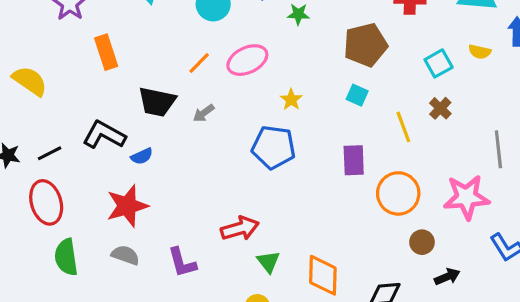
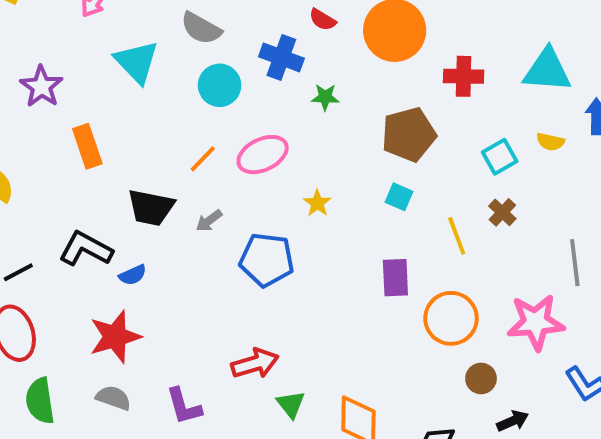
blue pentagon: (274, 147) -> (267, 260), moved

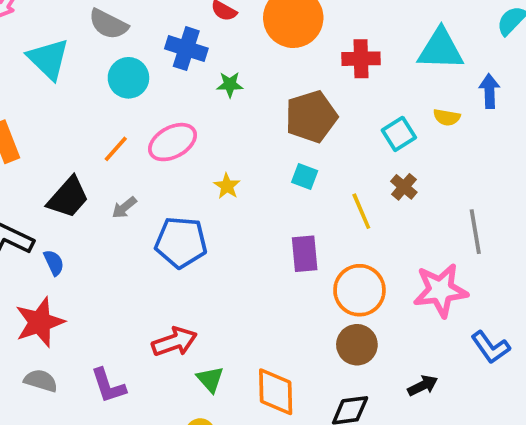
black trapezoid: (151, 207) -> (68, 197), turned -57
blue semicircle: (133, 275) -> (54, 263), turned -88
brown circle: (481, 378) -> (357, 345), moved, size x1.4

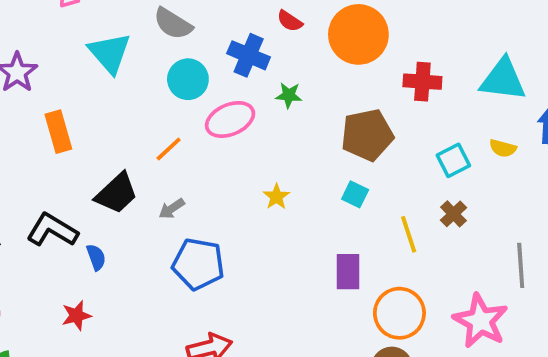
pink ellipse: (172, 142) -> (230, 119), moved
blue pentagon: (181, 242) -> (198, 264), moved
pink star: (440, 290) -> (480, 321), turned 30
red star: (40, 322) -> (76, 316), size x0.6

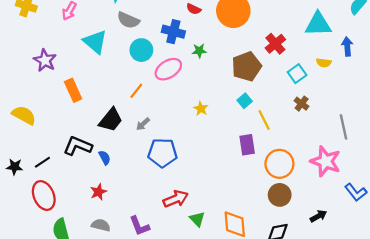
red cross: (422, 82) -> (275, 44), moved, turned -36
cyan square: (355, 194) -> (245, 101), turned 32
yellow line: (409, 234) -> (264, 120), moved

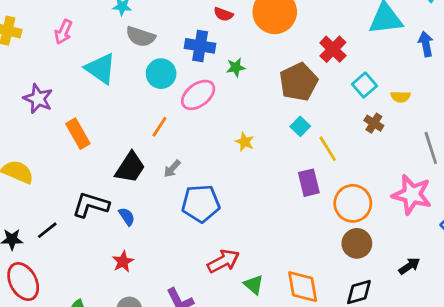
yellow semicircle: (324, 63) -> (401, 97), moved
red ellipse: (44, 195) -> (23, 281), moved

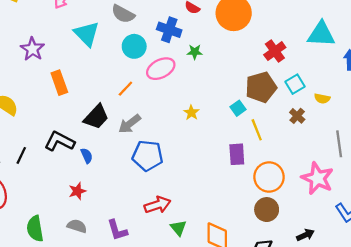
brown pentagon: (299, 82) -> (261, 87), moved
gray arrow: (172, 169) -> (130, 124), size x1.5
black line: (47, 230) -> (21, 155), turned -36

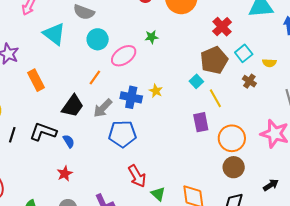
blue cross: (169, 30) -> (131, 97), moved
black line: (21, 155) -> (12, 135), moved
red arrow: (158, 205) -> (137, 176), turned 85

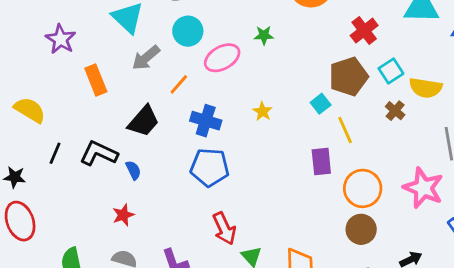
yellow semicircle: (269, 63) -> (426, 88), size x1.6
blue cross: (131, 97) -> (206, 121), moved
gray arrow: (103, 108) -> (146, 58), moved

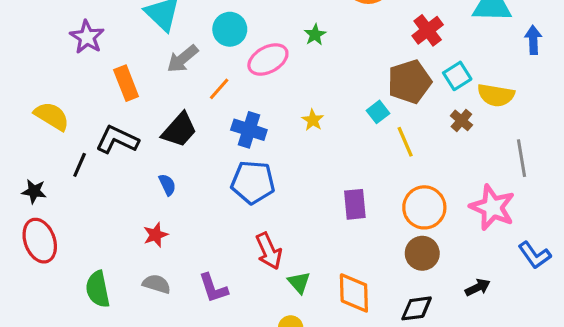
green star: (264, 35) -> (315, 35), turned -30
black L-shape: (99, 153) -> (117, 140), moved
purple rectangle: (321, 162) -> (355, 204), moved

